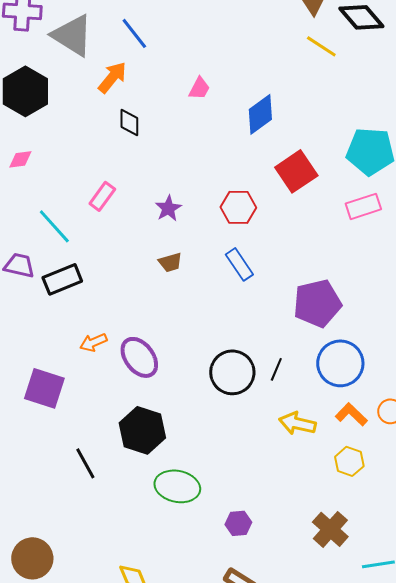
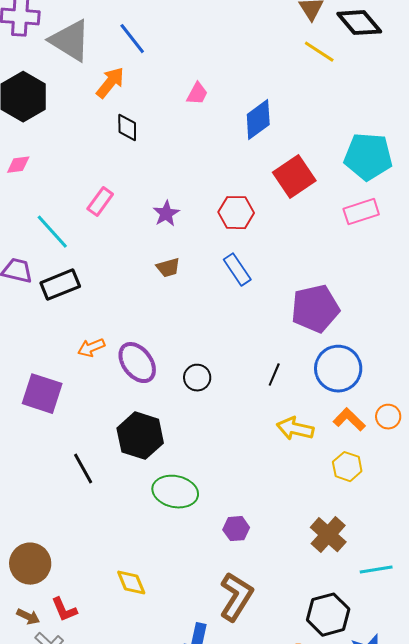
black circle: (232, 372) -> (197, 378), moved, size x0.6

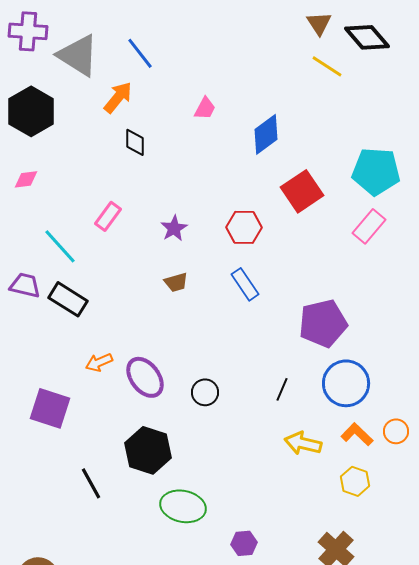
pink rectangle: (361, 212) -> (369, 226), turned -32
black rectangle: (60, 285) -> (68, 299), turned 54

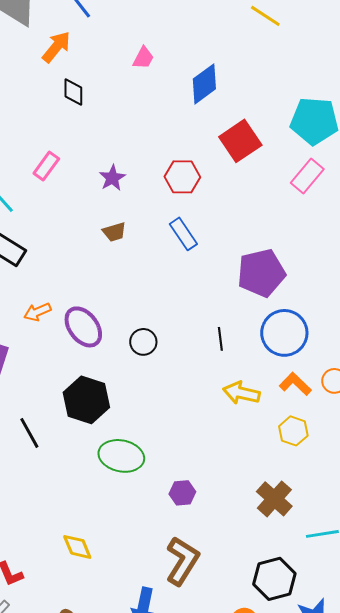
black line: (282, 389) -> (220, 339), turned -30

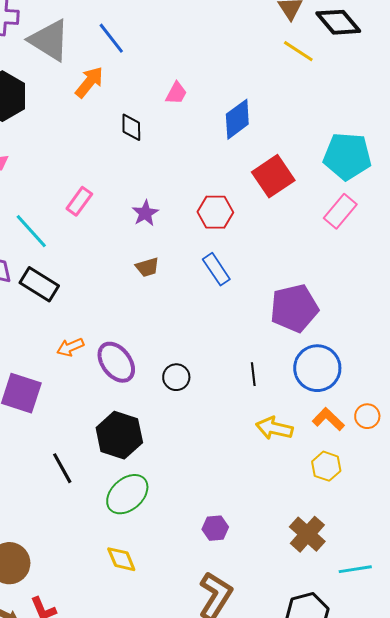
black diamond: (73, 92) -> (131, 127), moved
green ellipse: (121, 456) -> (127, 494), moved, turned -54
yellow diamond: (77, 547) -> (121, 559), moved

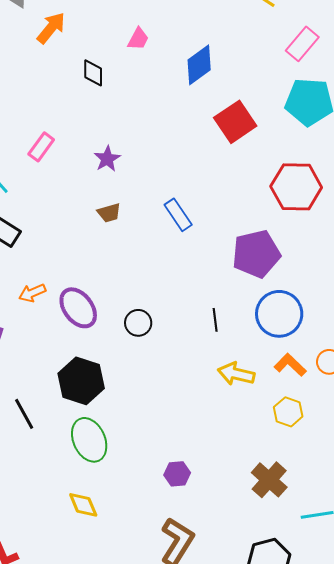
pink rectangle: (340, 211) -> (302, 44), moved
red hexagon: (215, 212) -> (296, 187), moved, size x1.4
green ellipse: (127, 494) -> (89, 440), turned -72

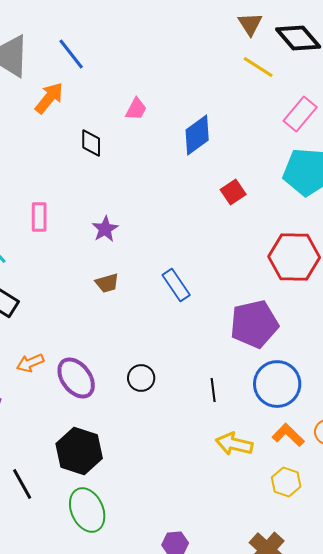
red square: (235, 122) -> (233, 192), size x0.6
pink rectangle: (41, 147) -> (39, 217), turned -36
black circle: (138, 323) -> (141, 378), moved

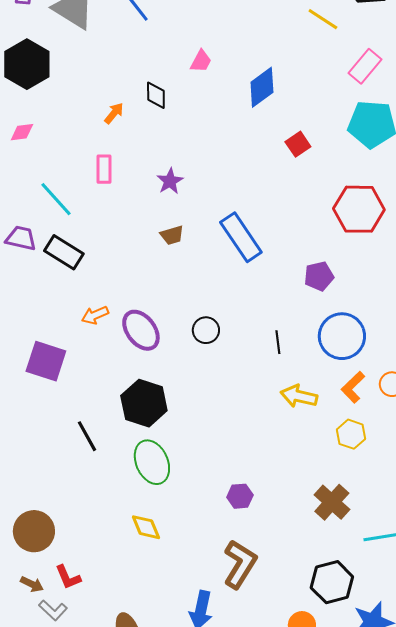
orange arrow: (49, 98) -> (114, 113), moved, size x0.7
blue rectangle: (176, 285) -> (241, 237), size x1.5
purple pentagon: (254, 324) -> (319, 276), size x0.6
orange L-shape: (288, 435) -> (353, 387), turned -88

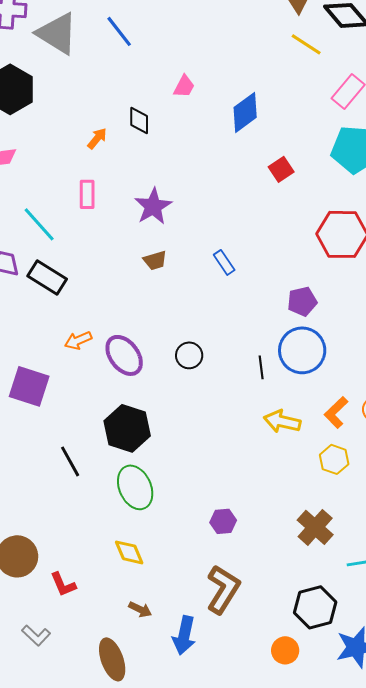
purple star: (170, 181) -> (153, 206), size x1.4
blue rectangle: (241, 237) -> (224, 262), size x0.5
blue circle: (342, 336) -> (302, 350), moved
red L-shape: (68, 577) -> (63, 584), moved
brown arrow: (32, 584) -> (140, 609), moved

